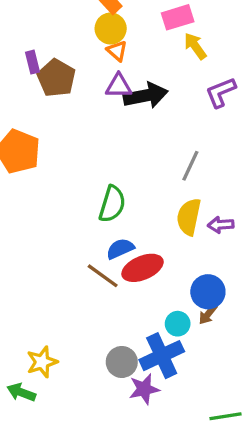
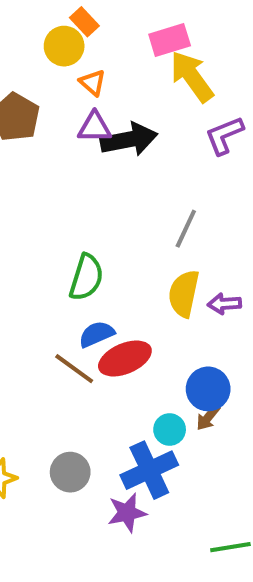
yellow circle: (111, 29) -> (64, 46), moved
yellow arrow: (195, 46) -> (192, 77), size x1.5
gray circle: (122, 362) -> (70, 472), moved

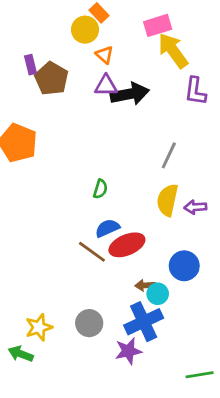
purple L-shape: (224, 135) -> (195, 91), turned -60
green semicircle: (86, 277) -> (100, 189), size x0.6
brown arrow: (208, 417) -> (145, 285), moved, turned 48

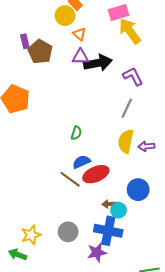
purple L-shape: (195, 91) -> (133, 76), moved, turned 145
blue cross: (144, 322) -> (108, 231), turned 36

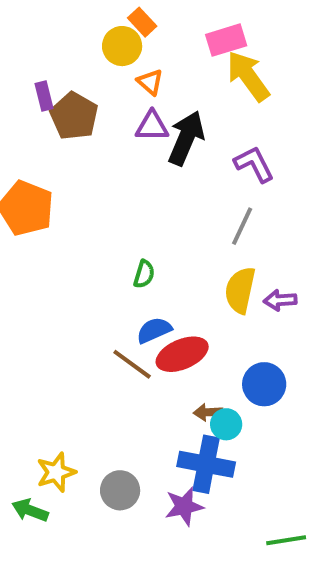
black arrow: (98, 63) -> (186, 138), turned -56
gray circle: (68, 232) -> (120, 490), moved

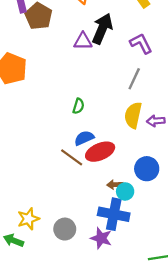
purple triangle: (152, 126) -> (83, 41), moved
purple star: (184, 506) -> (101, 238), turned 30

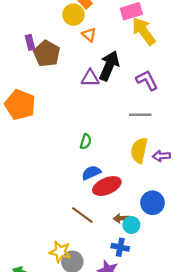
gray line: (134, 79) -> (140, 115), turned 65
brown line: (72, 157) -> (82, 215), moved
blue cross: (114, 214) -> (120, 247), size x0.6
yellow star: (28, 219) -> (60, 252), moved, turned 30

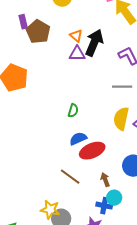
orange triangle: (89, 35) -> (76, 36), moved
brown arrow: (121, 218) -> (105, 180), turned 72
cyan circle: (131, 225) -> (114, 198), moved

